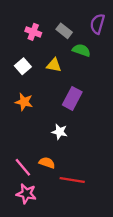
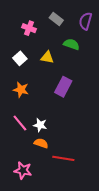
gray rectangle: (64, 31) -> (56, 19), moved
white star: (60, 132) -> (40, 125), moved
pink line: (23, 167) -> (20, 123), moved

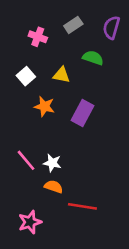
gray rectangle: (56, 19) -> (73, 25), turned -72
orange star: (21, 90) -> (44, 106), moved
pink star: (23, 170) -> (30, 222), turned -30

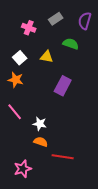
orange star: (44, 106) -> (16, 80), moved
pink line: (26, 160) -> (15, 112), moved

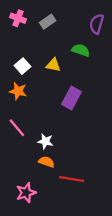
gray rectangle: (56, 19) -> (48, 22), moved
pink cross: (29, 28) -> (18, 18), moved

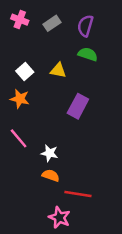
purple semicircle: (97, 24) -> (85, 26), moved
pink star: (26, 193) -> (59, 217), moved, turned -30

